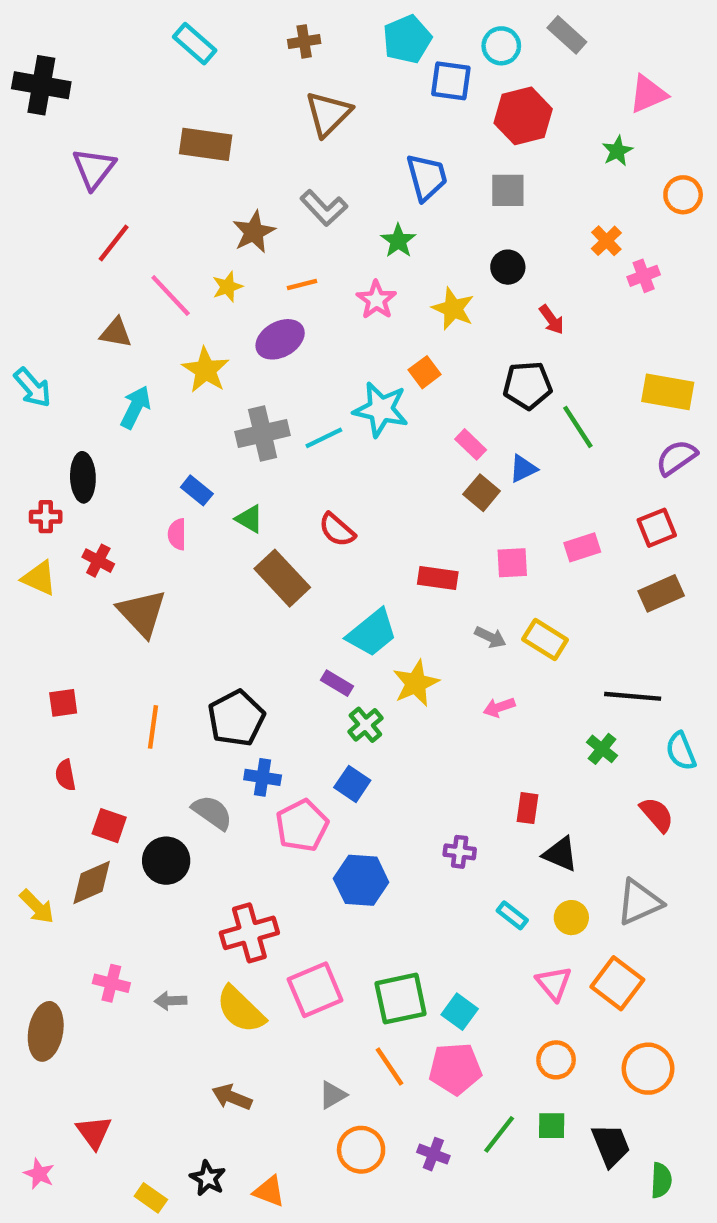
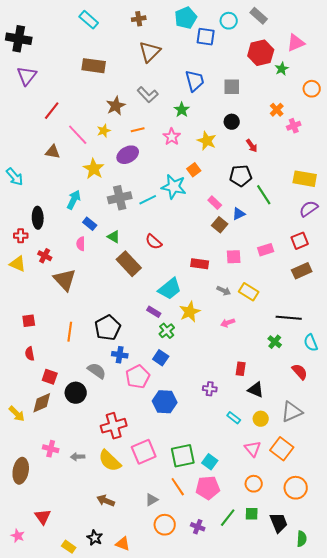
red hexagon: (523, 116) -> (261, 53), moved
purple triangle: (94, 168) -> (27, 76), moved
cyan arrow: (135, 407) -> (74, 200), moved

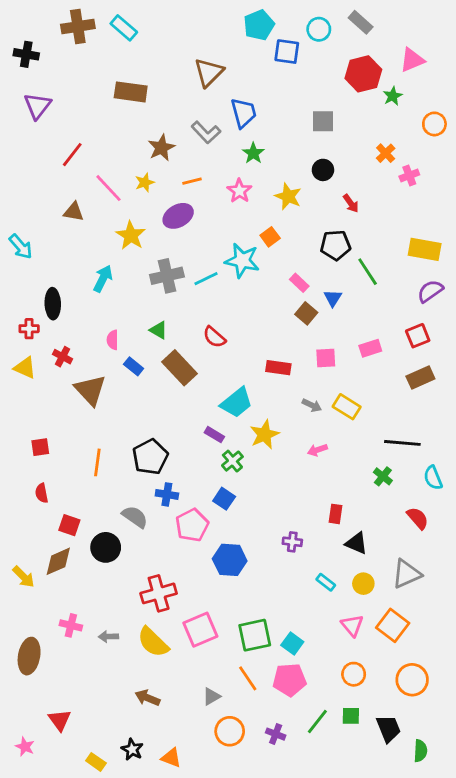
brown cross: (139, 19) -> (78, 26), moved, size x1.6
black cross: (19, 39) -> (26, 54), size x0.7
blue trapezoid: (195, 81) -> (244, 113), moved
blue triangle: (239, 214) -> (333, 298), turned -32
blue rectangle: (90, 224) -> (134, 366), moved

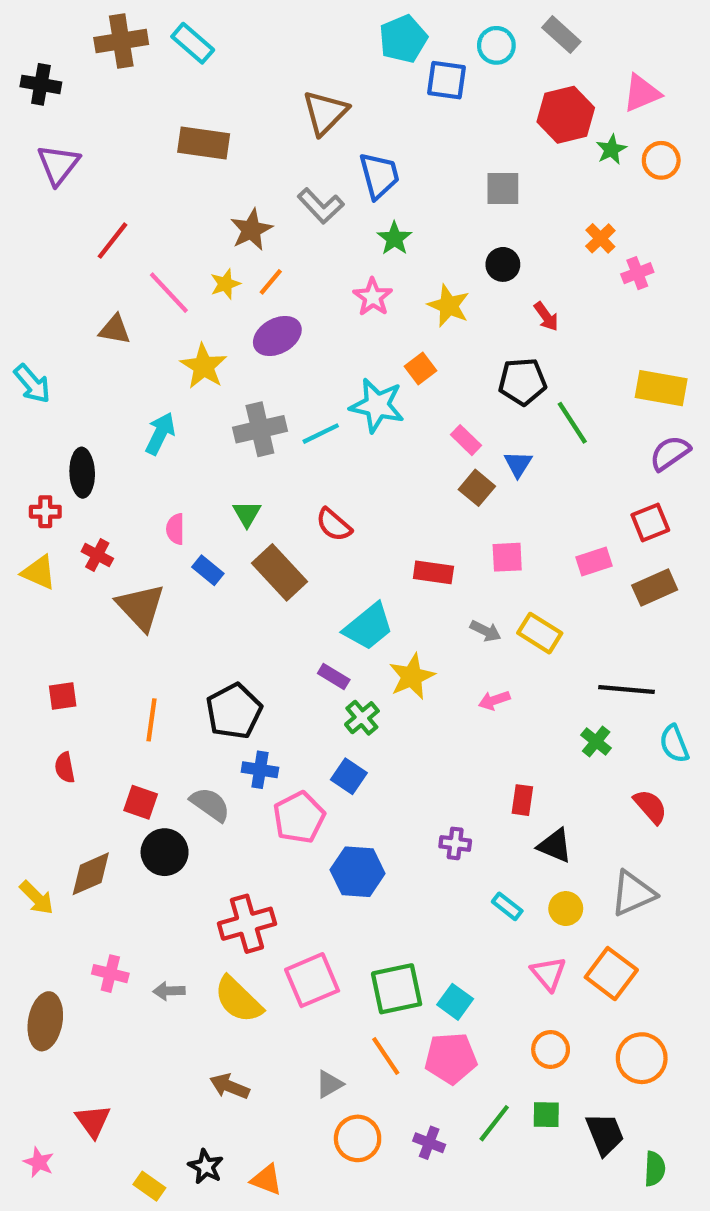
orange circle: (434, 124) -> (661, 160), moved
orange line: (192, 181) -> (271, 282), moved, turned -36
green triangle: (159, 330) -> (247, 514), turned 30
pink rectangle: (370, 348) -> (594, 562), moved
red square: (69, 525) -> (141, 802), moved

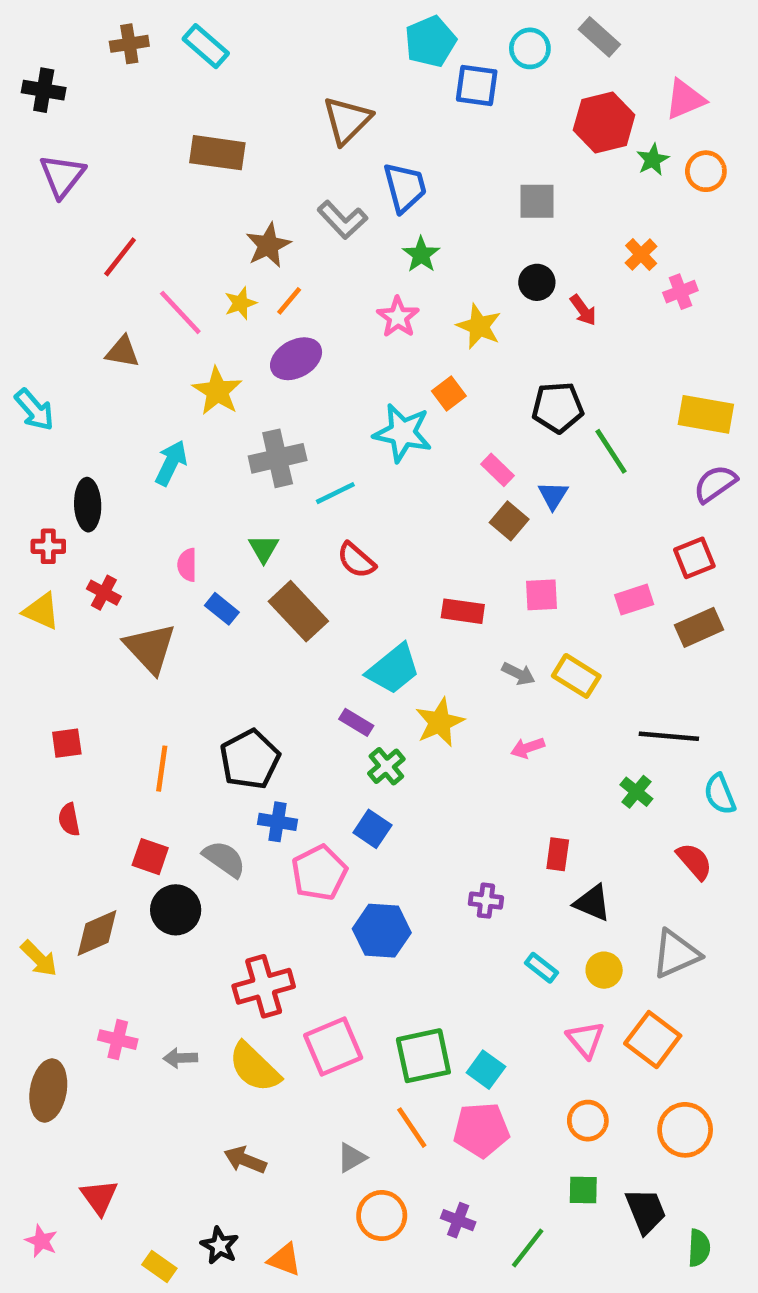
brown cross: (121, 41) -> (129, 44), size x0.7
red arrow: (546, 316) -> (583, 310), moved
cyan line: (321, 434) -> (335, 493), moved
green line: (494, 1123) -> (528, 1248), moved

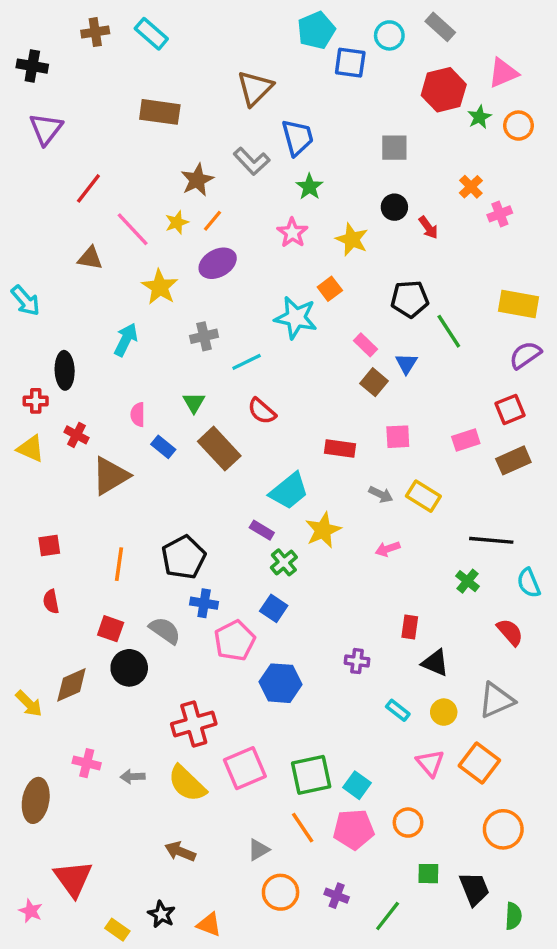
gray cross: (278, 458) -> (204, 336), size x0.7
brown triangle: (150, 648) -> (111, 476), turned 42
orange circle: (588, 1121) -> (408, 823), moved
red triangle: (99, 1197) -> (73, 879), size x1.4

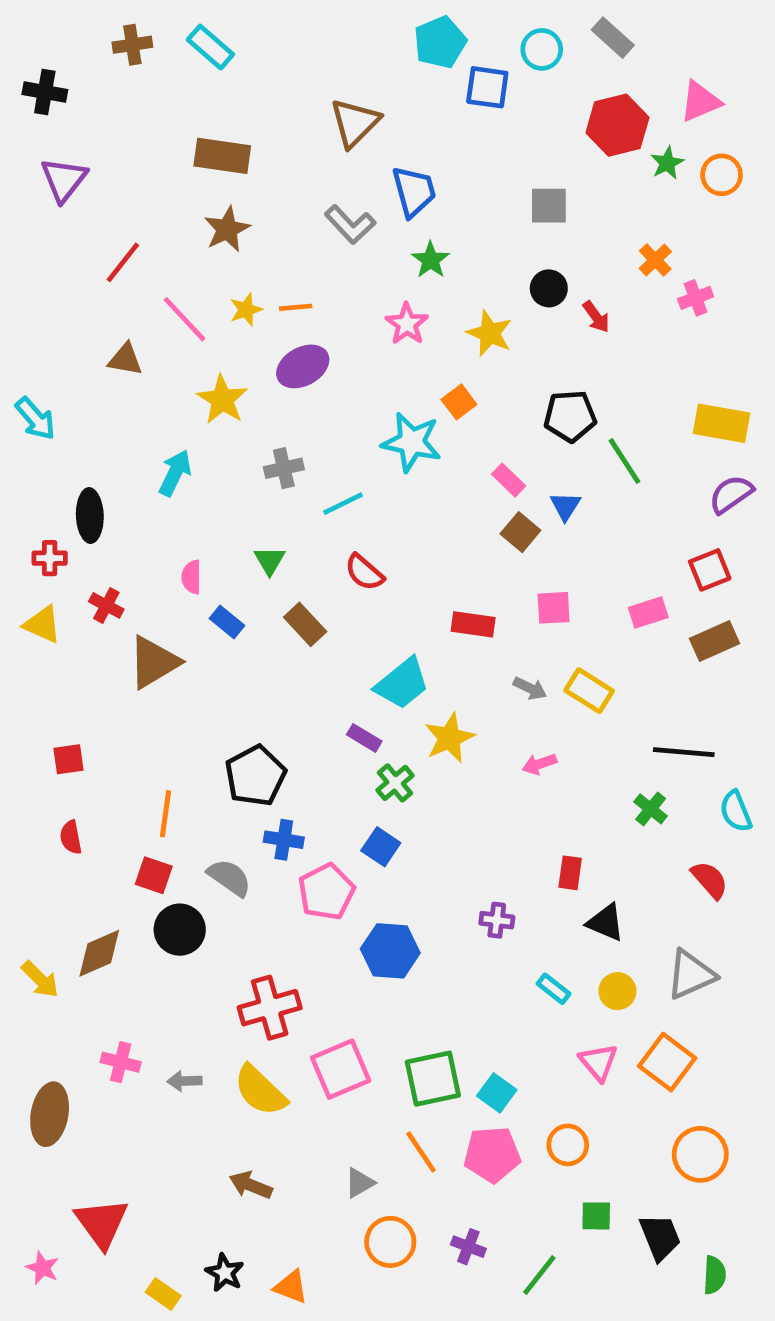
brown star: (197, 180) -> (227, 229), moved
orange line: (213, 221) -> (296, 307), turned 45
brown rectangle: (219, 449) -> (305, 624), size x0.7
orange line: (119, 564) -> (166, 814), moved

